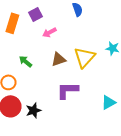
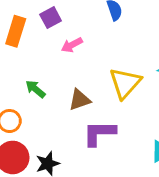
brown triangle: (58, 59) -> (80, 100), moved

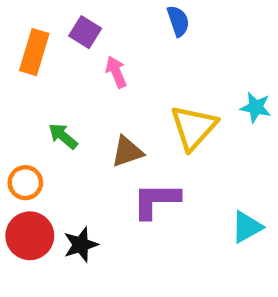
purple square: (51, 18) -> (85, 32), turned -30
pink arrow: (72, 45) -> (116, 72), turned 95

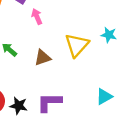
purple L-shape: (156, 200) -> (49, 102), moved
black star: (81, 245) -> (19, 106), turned 30

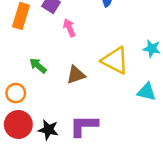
yellow triangle: (77, 45) -> (115, 60), turned -45
cyan triangle: (104, 96) -> (147, 92), moved, turned 42

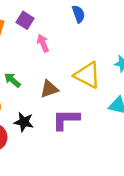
purple L-shape: (84, 126) -> (66, 119), moved
black star: (48, 130) -> (24, 122), moved

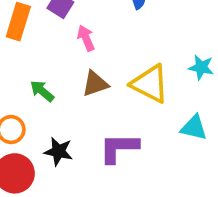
brown triangle: (49, 89) -> (95, 84), moved

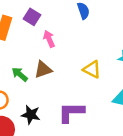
brown triangle: (95, 84) -> (43, 69), moved
yellow triangle: (150, 84) -> (92, 69), size x0.7

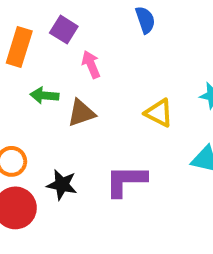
green arrow: (20, 74) -> (44, 95), moved, turned -35

